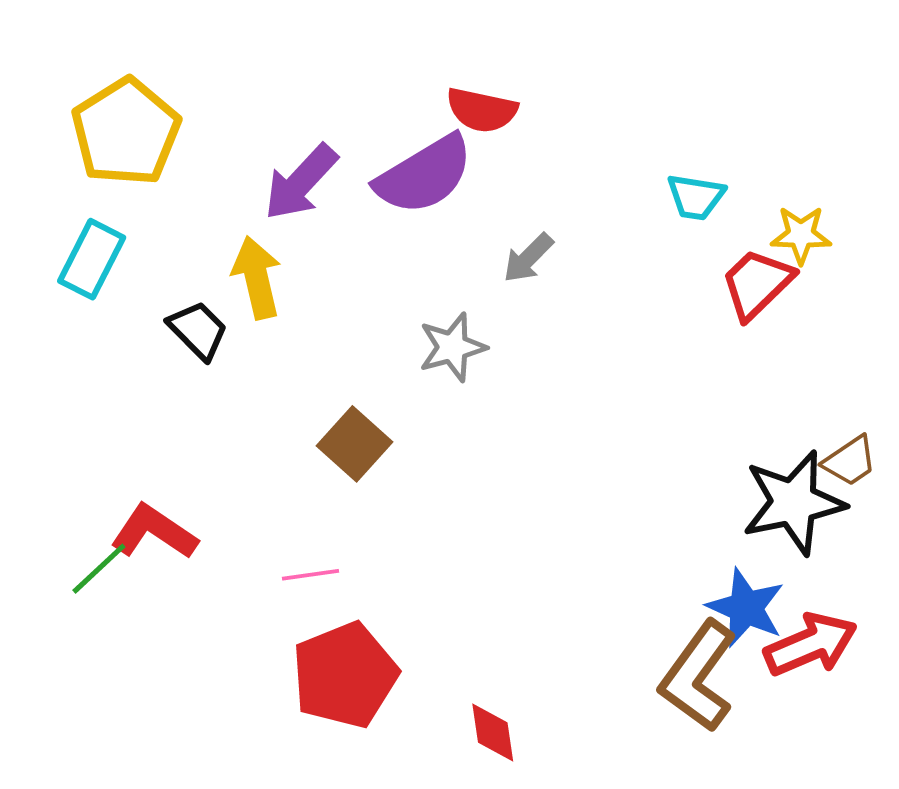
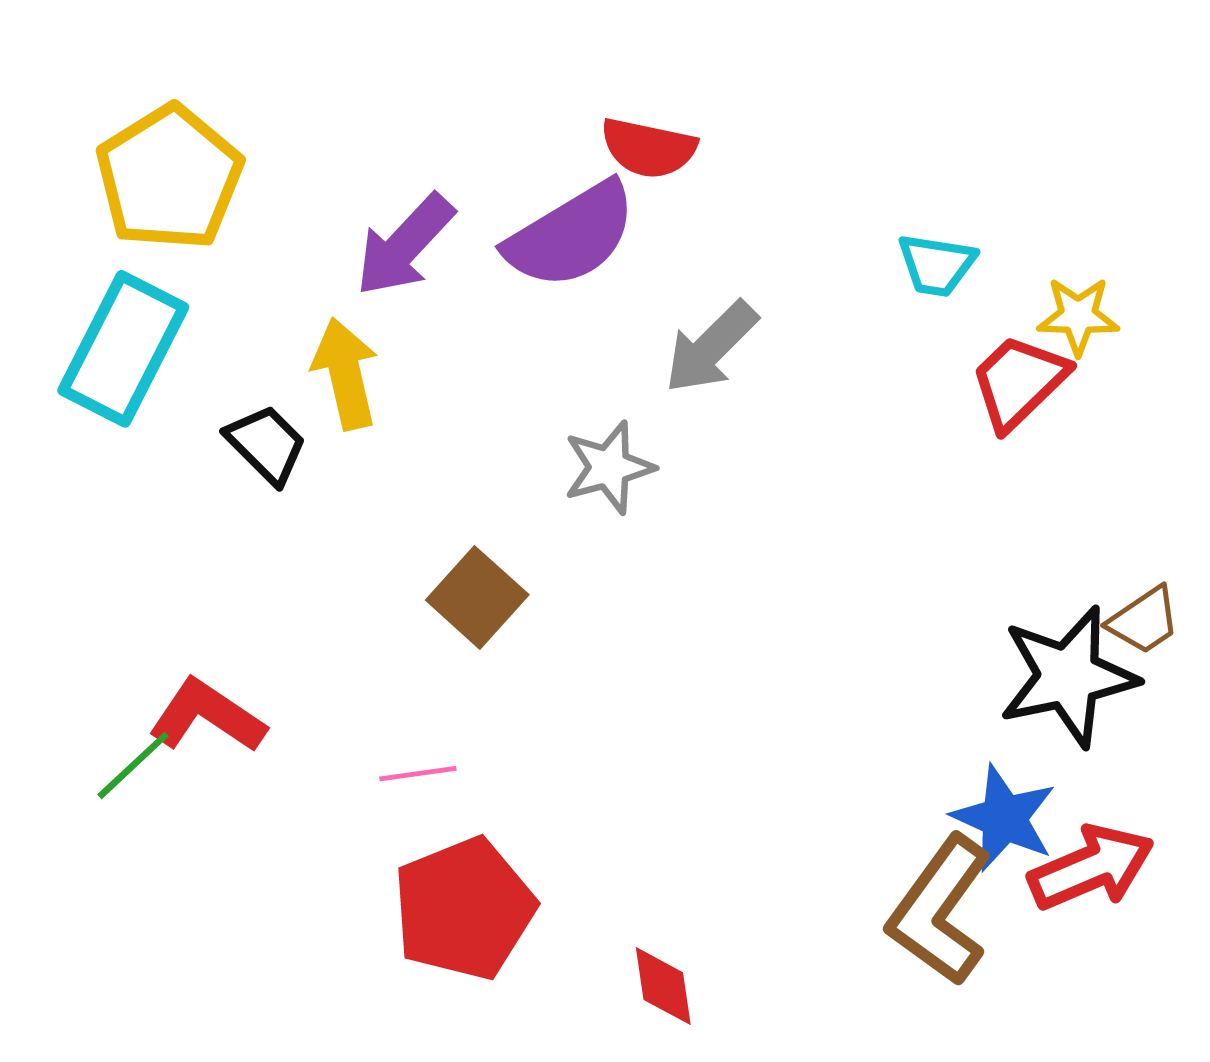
gray arrow: (528, 258) -> (711, 347), size x1.4
cyan rectangle: (92, 259) -> (123, 349), size x1.4

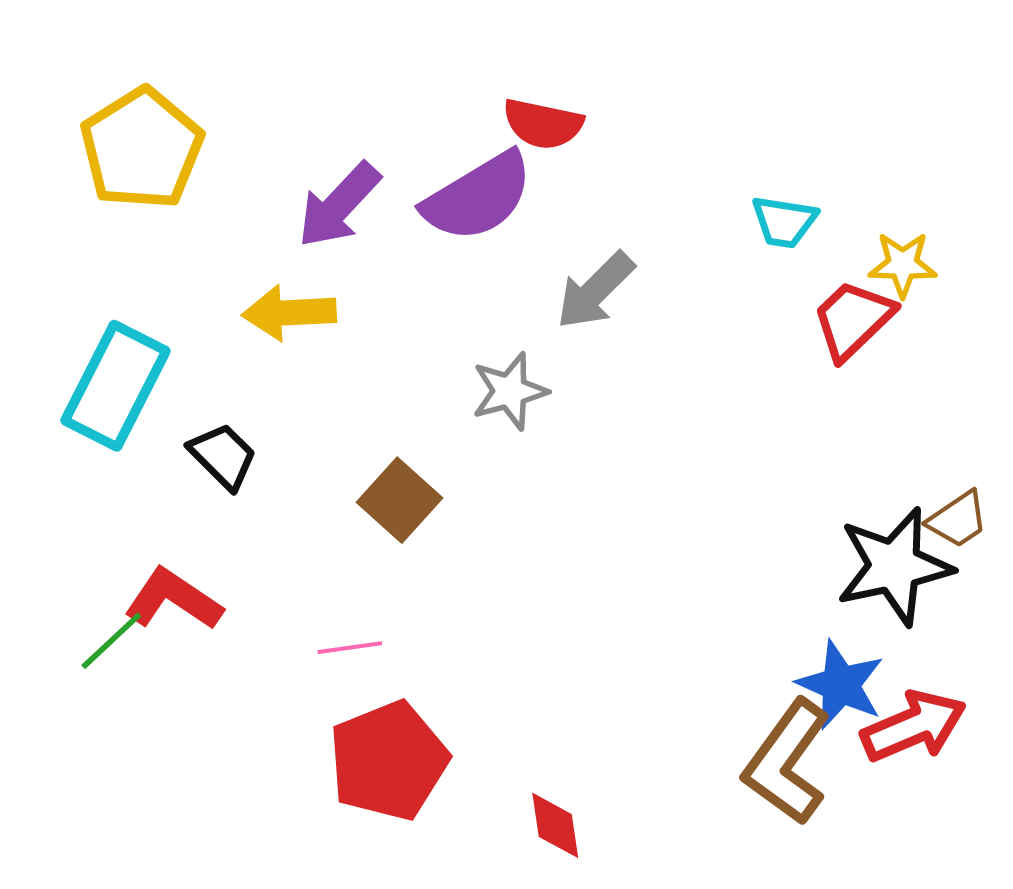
cyan rectangle: (123, 349) -> (115, 386), moved
yellow arrow: (345, 374) -> (289, 313), turned -80
black trapezoid: (266, 444) -> (223, 456), moved

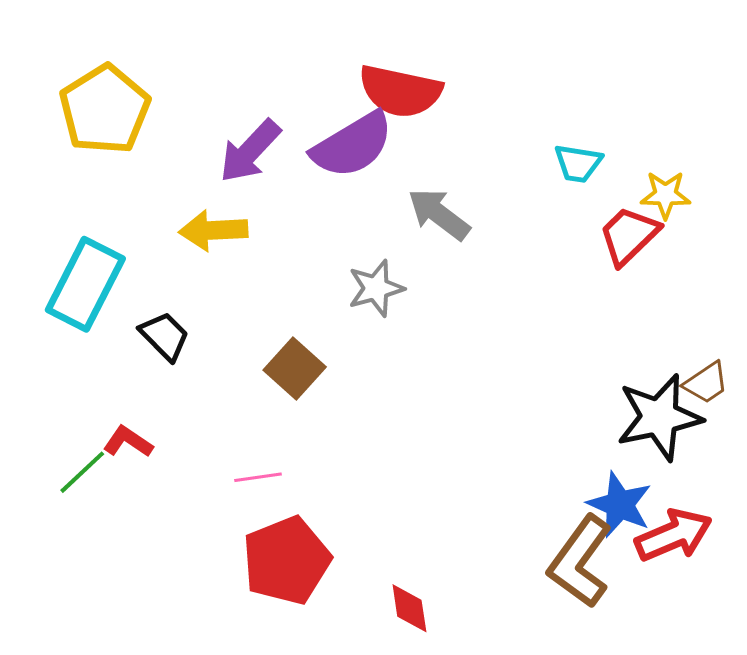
red semicircle: (543, 124) -> (400, 91), size x1.4
gray arrow: (595, 291) -> (439, 214), turned 82
red L-shape: (173, 599) -> (128, 442), size x0.7

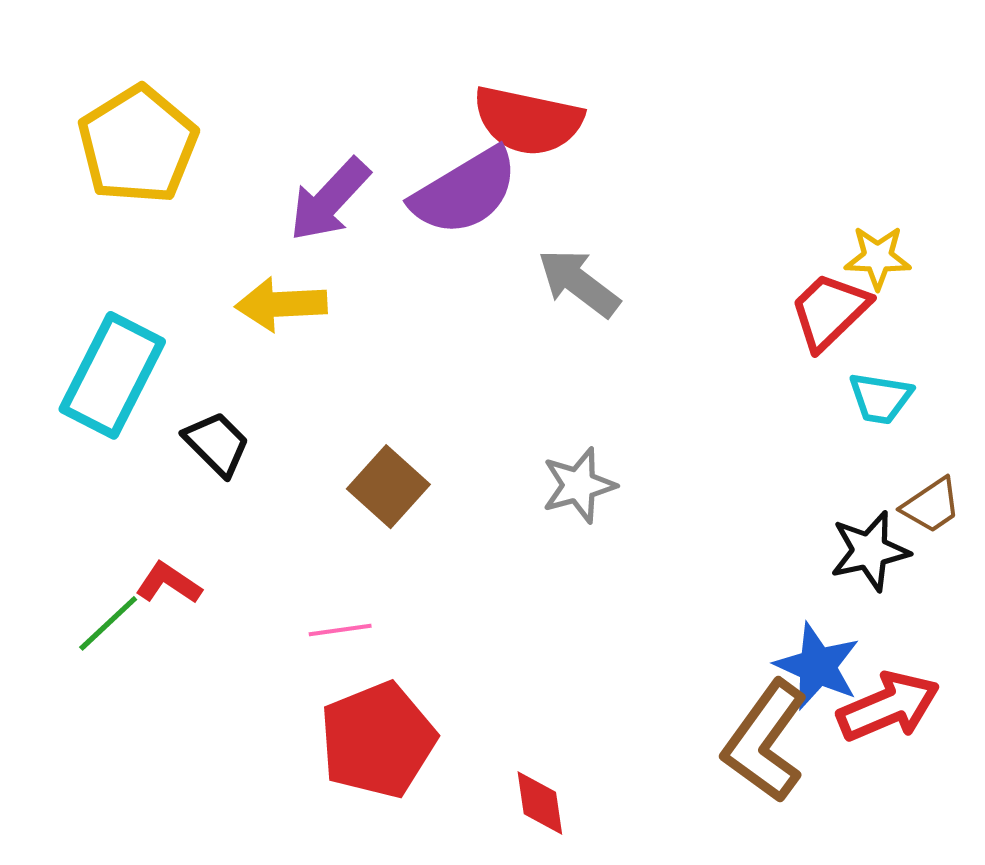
cyan trapezoid: (578, 163) -> (880, 398), moved
gray star: (376, 288) -> (579, 485), moved
black star: (659, 417) -> (870, 551), size x0.7

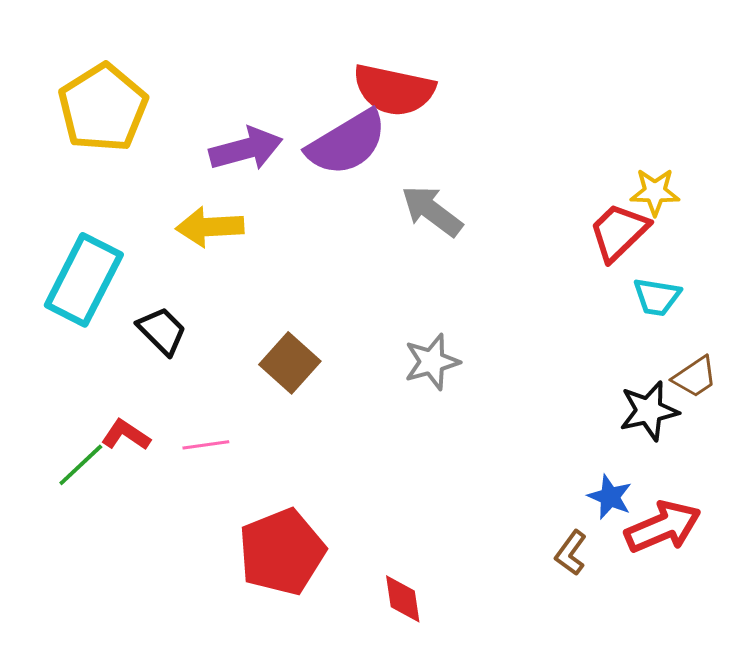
purple arrow: (329, 200) -> (246, 149), turned -148
pink line: (340, 630) -> (206, 445), moved
blue star: (817, 666) -> (610, 497), size x0.7
brown L-shape: (765, 741) -> (571, 553), size x0.5

